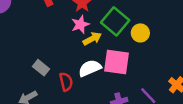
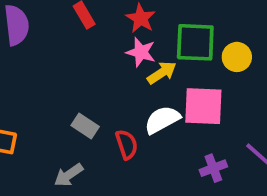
green square: (115, 21) -> (195, 42), turned -32
pink star: (80, 24) -> (141, 52), turned -30

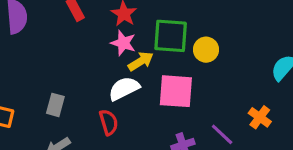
white semicircle: (162, 120) -> (124, 89), moved
gray rectangle: (85, 126) -> (55, 105), moved, turned 70

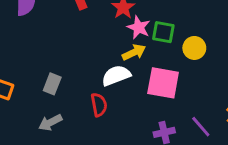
green square: (171, 36) -> (163, 32), size x0.7
pink star: (123, 43) -> (139, 27), moved

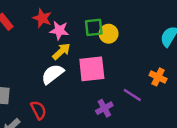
green square: (163, 32) -> (94, 27), moved
red semicircle: (99, 105) -> (38, 110), moved

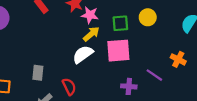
green square: (94, 27) -> (120, 23), moved
yellow circle: (109, 34) -> (148, 17), moved
purple cross: (104, 108) -> (129, 86), turned 32

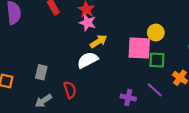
pink star: (90, 15) -> (88, 23), moved
green square: (120, 23) -> (157, 60), moved
pink square: (118, 51) -> (139, 48), moved

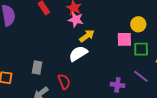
pink square: (139, 48) -> (124, 39), size x0.7

